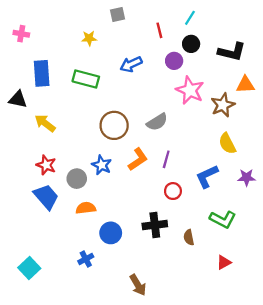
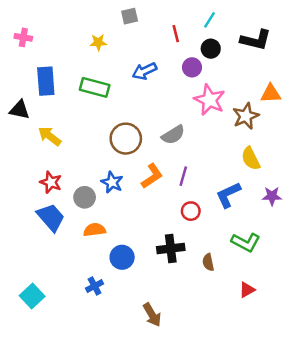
black L-shape: (232, 52) -> (256, 40), moved

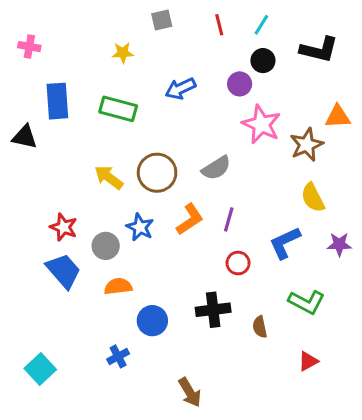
red line: (176, 34) -> (219, 25), moved
yellow arrow: (50, 136) -> (109, 177), moved

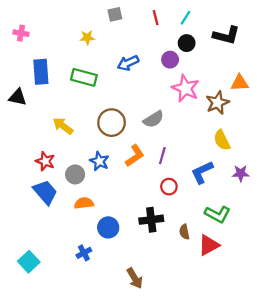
yellow arrow: (109, 177) -> (63, 126), moved
red triangle: (308, 361) -> (209, 245), moved, size x1.5

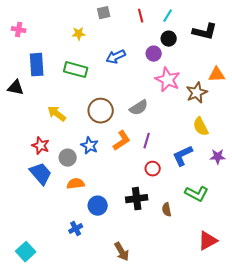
red triangle: (209, 245) -> (208, 241), moved
cyan square: (29, 262) -> (26, 252), moved

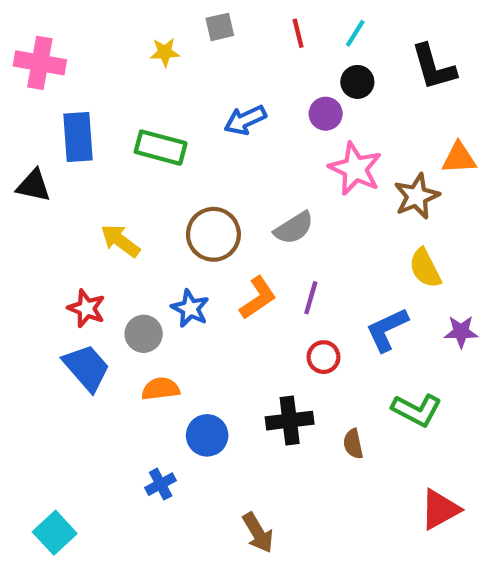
pink cross: (19, 30) -> (40, 63), size x1.6
black L-shape: (205, 32) -> (434, 67), turned 60
yellow star: (79, 34) -> (165, 52), moved

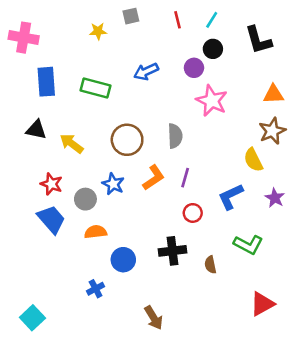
black triangle: (34, 186) -> (36, 130), moved
brown star: (417, 196) -> (272, 131), moved
gray semicircle: (294, 228) -> (175, 136), turned -60
purple star: (461, 332) -> (275, 198), turned 30

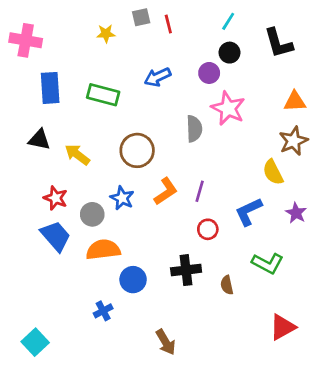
red line: (178, 20) -> (168, 24), moved
gray semicircle: (175, 136) -> (194, 129), moved
orange semicircle: (96, 232) -> (103, 250), size x1.4

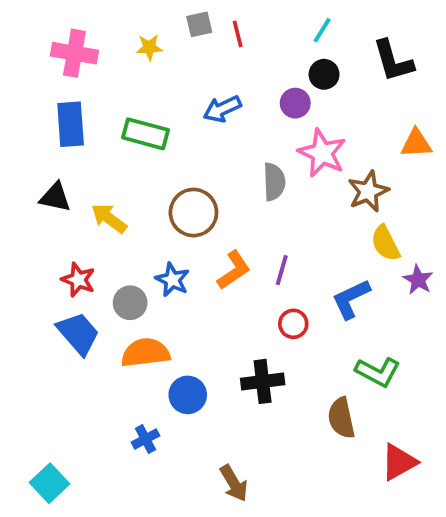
pink cross: (26, 40) -> (74, 53), moved
brown star: (293, 141) -> (368, 191), moved
purple star: (296, 213) -> (418, 280), moved
brown semicircle: (227, 285) -> (341, 418), moved, size x1.5

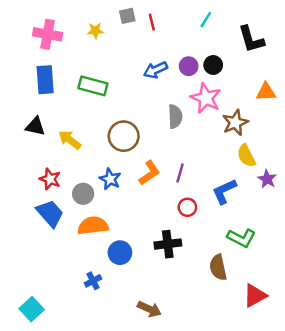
black circle: (324, 74) -> (213, 65), moved
blue arrow: (222, 109) -> (156, 70), moved
brown arrow: (234, 483) -> (149, 309), turned -35

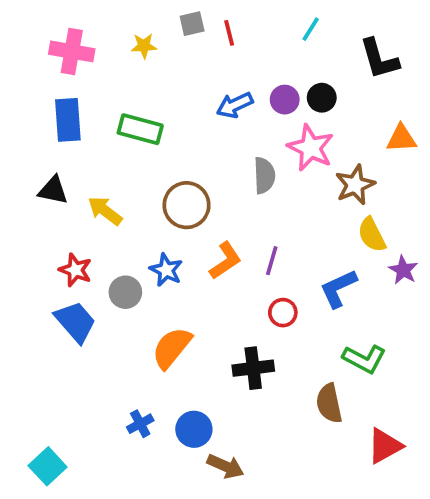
orange semicircle: (93, 226) -> (172, 348), moved, turned -44
blue circle: (120, 253) -> (194, 429), moved

